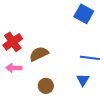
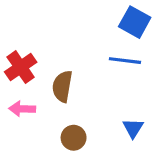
brown semicircle: (39, 54) -> (62, 86), turned -54
blue line: (90, 58) -> (125, 61), moved

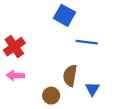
blue square: (135, 22) -> (64, 15), moved
brown semicircle: (62, 86) -> (70, 76), moved

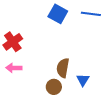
blue line: (87, 42) -> (91, 14), moved
brown circle: (51, 96) -> (54, 87), moved

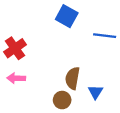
blue line: (91, 14) -> (105, 36), moved

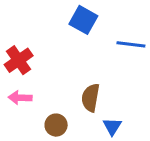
blue triangle: (95, 92) -> (112, 126), moved
brown circle: (62, 100) -> (56, 125), moved

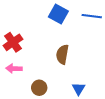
blue line: (131, 44) -> (92, 16), moved
brown semicircle: (91, 98) -> (62, 54), moved

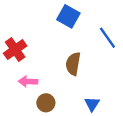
blue line: (92, 16) -> (107, 38), moved, turned 48
pink arrow: (14, 69) -> (28, 82), moved

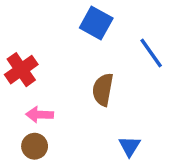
brown circle: (46, 103) -> (35, 146), moved

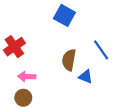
blue line: (151, 53) -> (101, 50), moved
blue triangle: (130, 146) -> (86, 77), moved, turned -40

